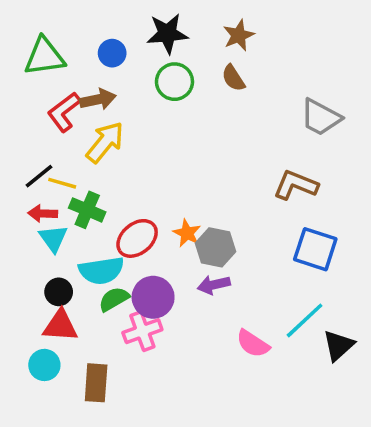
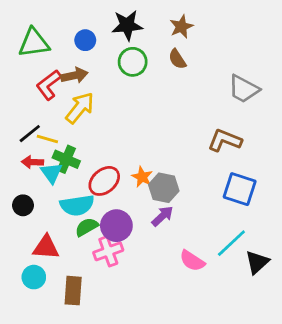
cyan triangle: (53, 238) -> (51, 173), moved
purple arrow: (214, 285) -> (162, 216), turned 150
black circle: (59, 292) -> (23, 205), moved

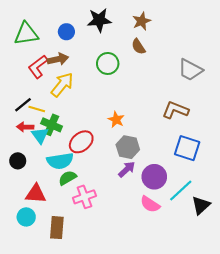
green circle: (133, 62) -> (108, 63), moved
orange star: (142, 177) -> (116, 120), moved
purple circle: (116, 226) -> (154, 177), moved

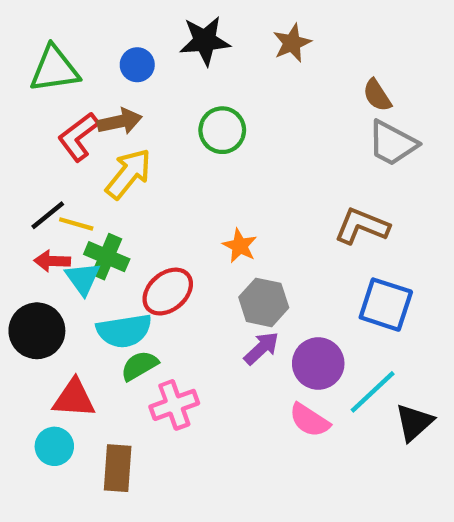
brown semicircle: (138, 47) -> (377, 95), moved
black circle: (18, 161) -> (37, 331), size x1.6

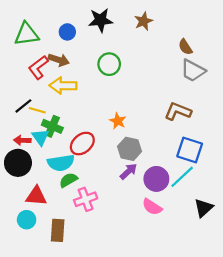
brown arrow: (120, 121) -> (59, 60), turned 30
yellow arrow: (128, 174) -> (63, 86), turned -128
red arrow: (52, 261) -> (22, 140), moved
cyan line: (373, 392) -> (182, 177), moved

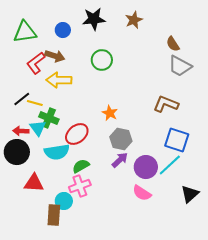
green semicircle: (68, 180) -> (81, 166), moved
cyan circle: (27, 220) -> (64, 201), moved

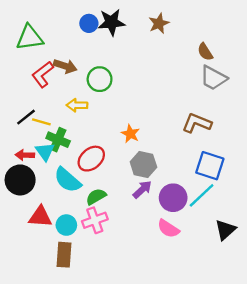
blue circle: (63, 30) -> (89, 23), moved
green circle: (102, 60) -> (100, 79), moved
yellow arrow: (59, 80) -> (77, 105), moved, size x0.7
cyan semicircle: (57, 152) -> (68, 180), turned 50
cyan circle: (64, 201) -> (66, 225), moved

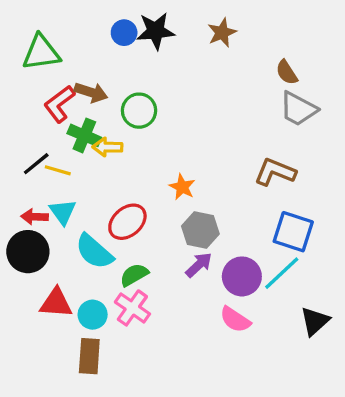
green cross: (58, 140) -> (84, 135), moved
pink cross: (95, 220) -> (132, 308), turned -35

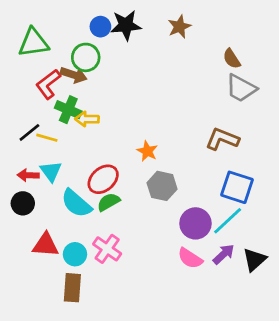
green circle: (139, 111) -> (86, 57), moved
black circle: (28, 252) -> (23, 203), size x0.7
purple arrow: (199, 265) -> (224, 254), moved
green semicircle: (134, 275) -> (108, 202), moved

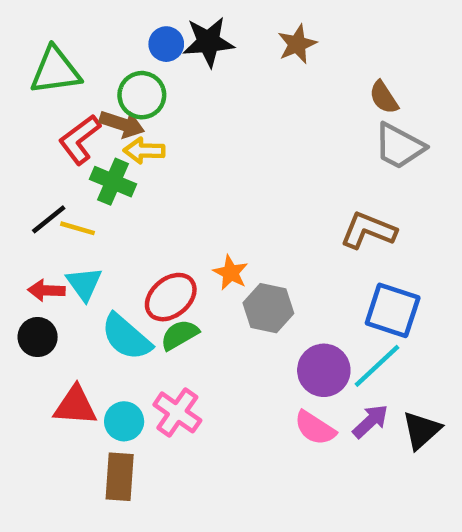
yellow arrow: (87, 119) -> (144, 151), moved
orange star: (147, 151) -> (231, 273), moved

